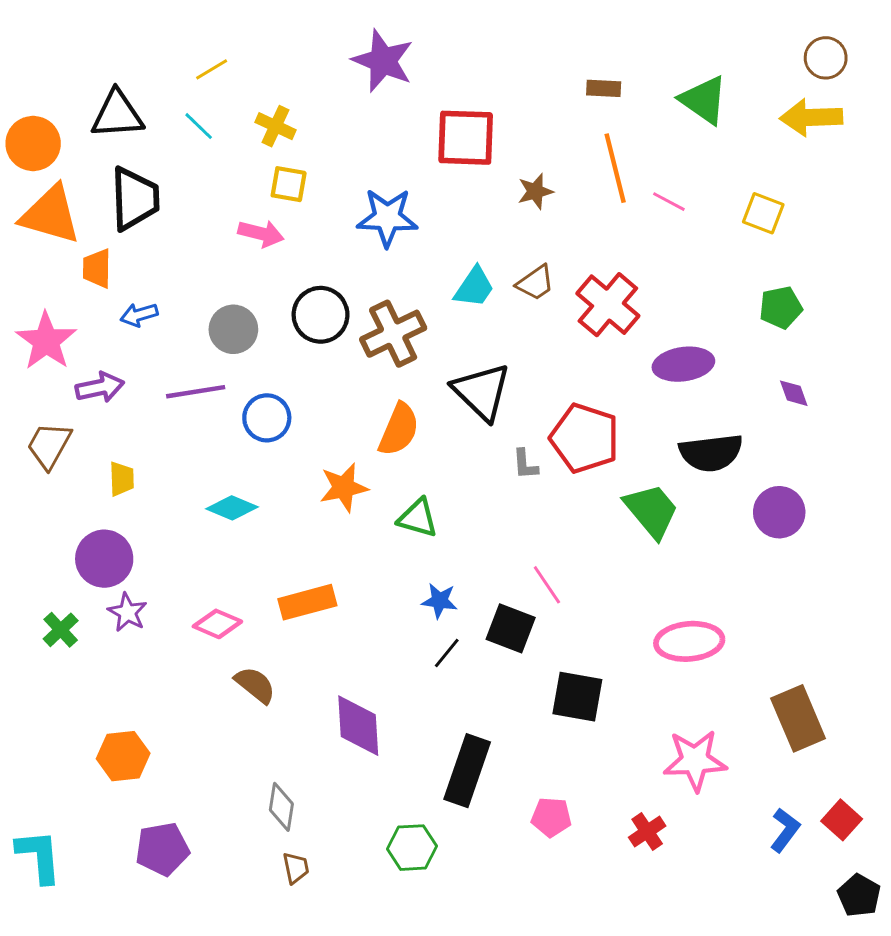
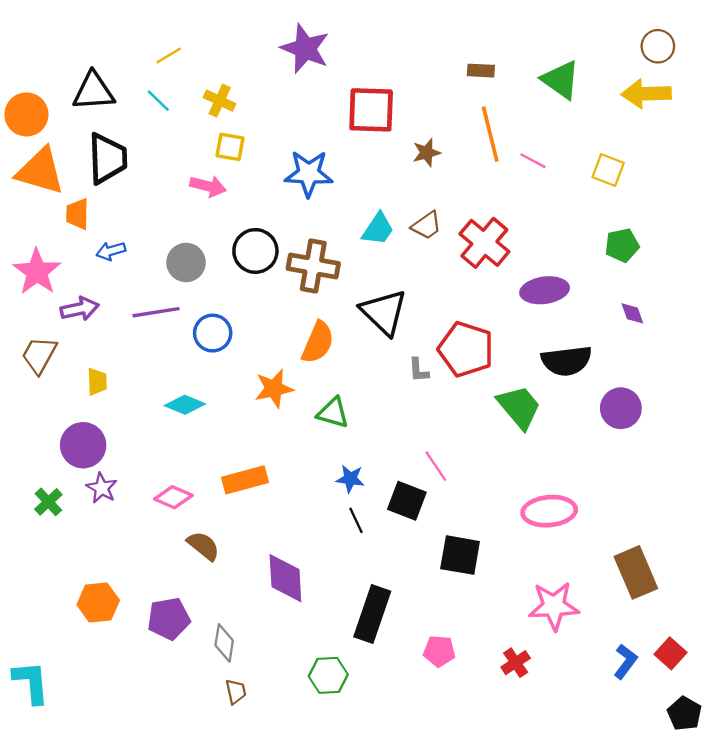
brown cross: (393, 334) -> (313, 266), turned 36
black line: (447, 653) -> (356, 520), turned -64
purple pentagon: (162, 849) -> (169, 619), moved

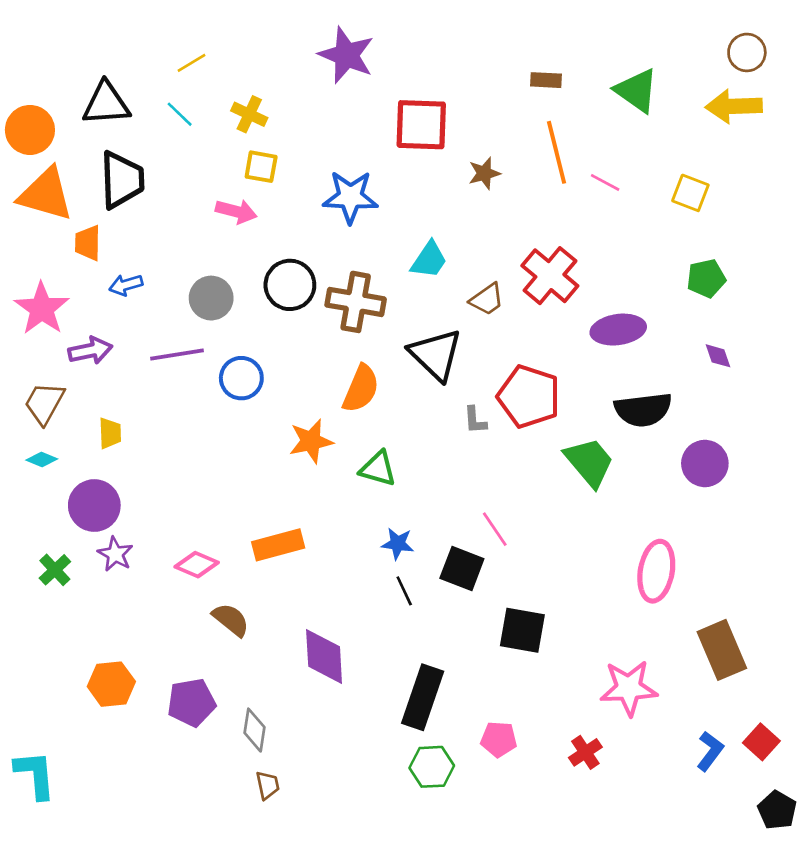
brown trapezoid: (427, 226) -> (487, 299), moved
cyan diamond: (185, 405) -> (42, 460), moved, size x0.7
pink ellipse: (549, 511) -> (656, 571), moved, turned -75
green hexagon: (328, 675) -> (432, 767), moved

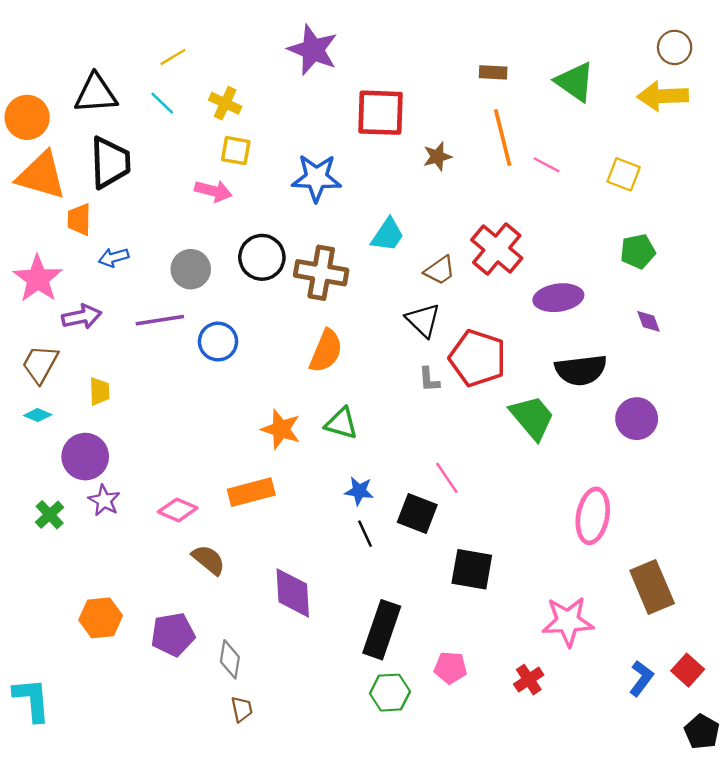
black triangle: (436, 354) -> (423, 320), moved, size x0.7
orange star: (311, 441) -> (281, 429), moved, turned 30

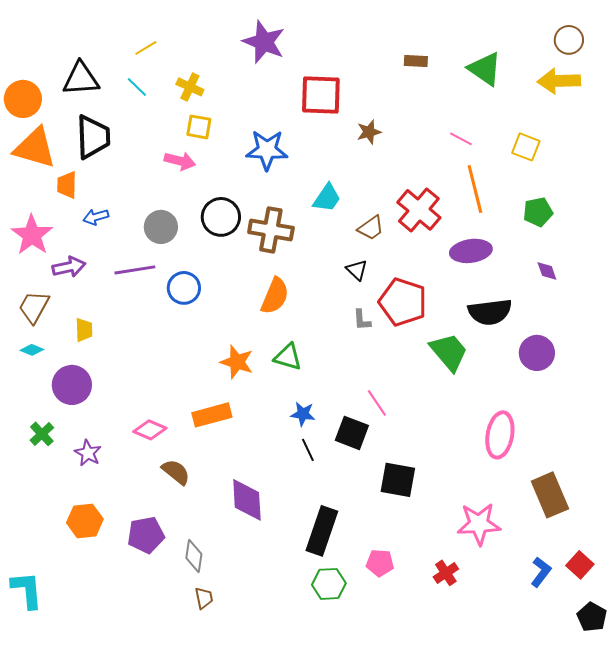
orange line: (503, 138) -> (475, 189), moved
black triangle: (423, 320) -> (357, 270), size x0.7
purple star: (104, 500) -> (88, 453), moved

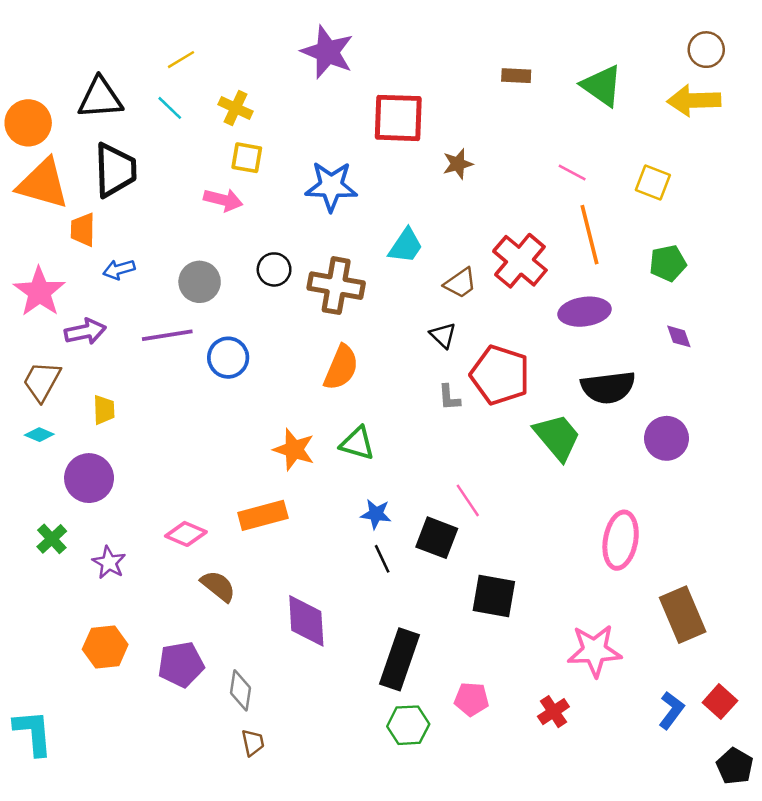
black circle: (221, 217) -> (274, 269), size x0.7

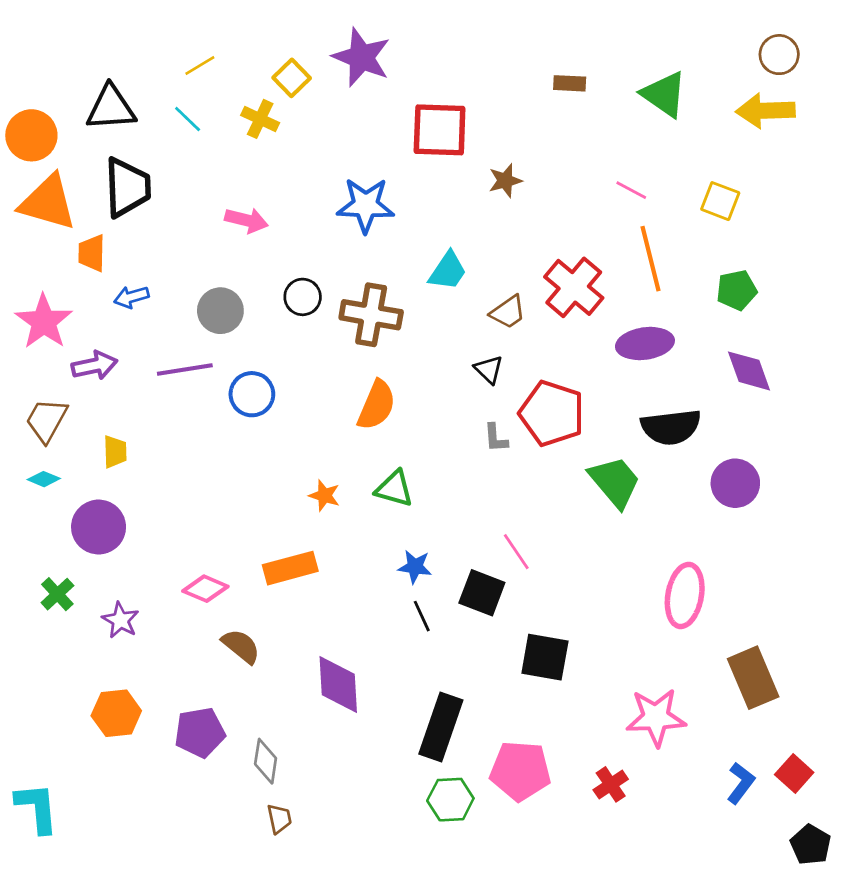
yellow square: (247, 158) -> (292, 78), moved, turned 36
purple diamond: (679, 336) -> (749, 371), size x1.6
orange star: (294, 449) -> (324, 496), size x0.7
pink pentagon: (472, 699) -> (520, 771), size x1.6

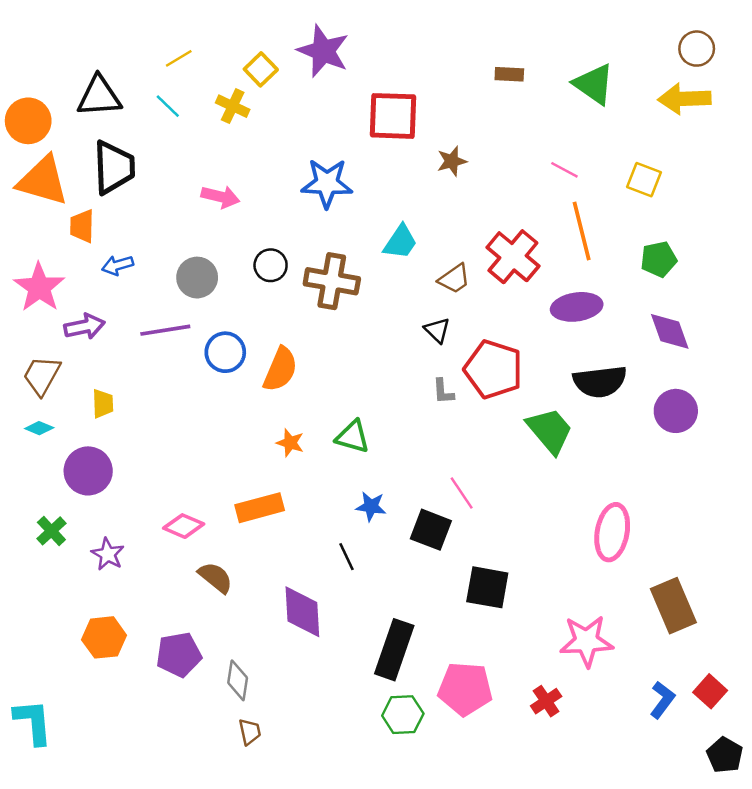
orange semicircle: (377, 405) -> (280, 369), moved
purple circle: (735, 483) -> (676, 411), moved
black line: (422, 616) -> (346, 557), moved

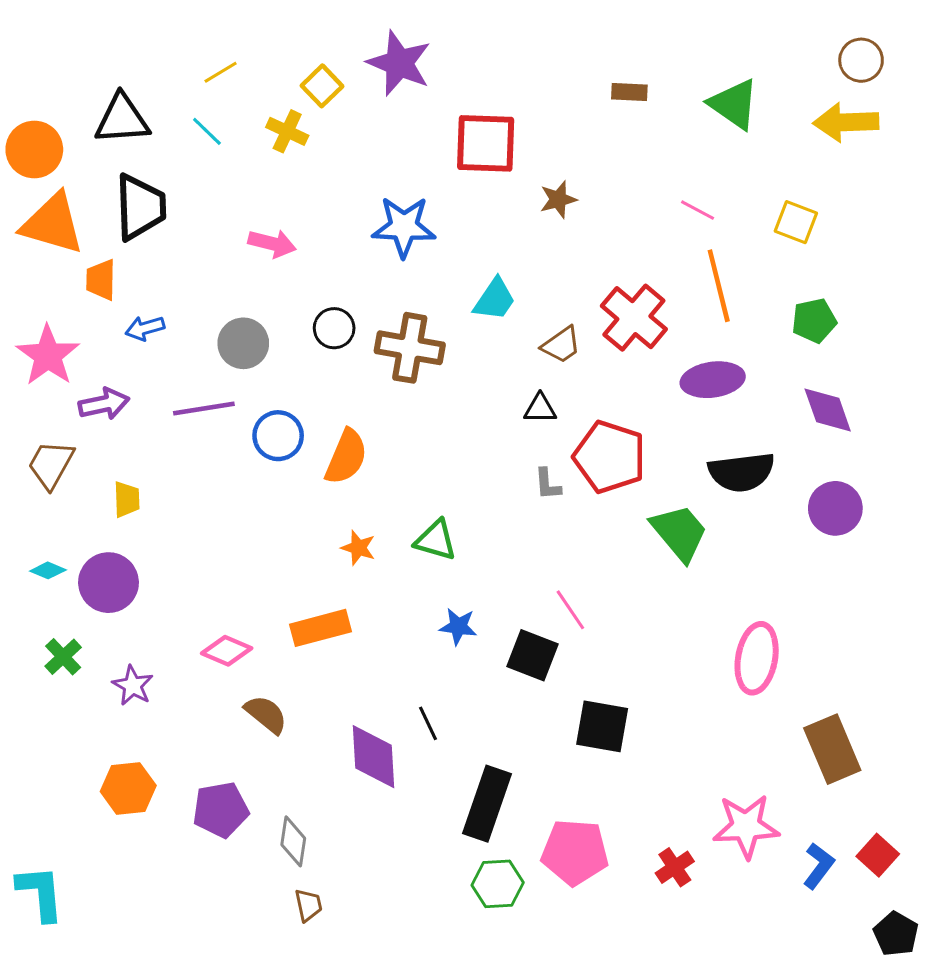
black triangle: (437, 330) -> (540, 408), turned -44
cyan diamond: (39, 428) -> (48, 570), moved
black line: (346, 557) -> (428, 723), moved
pink star: (586, 641) -> (746, 826), moved

